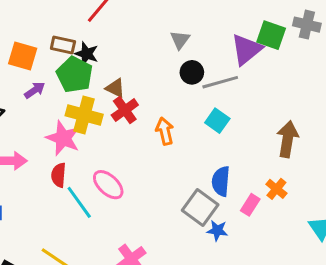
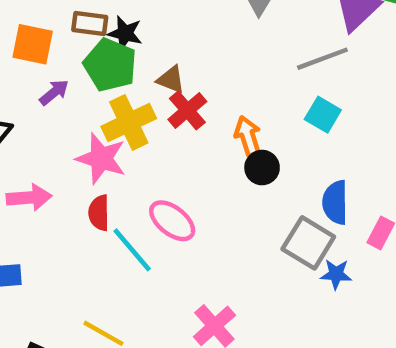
black circle: (192, 72) -> (262, 168), moved
yellow cross: (84, 115) -> (129, 122), turned -36

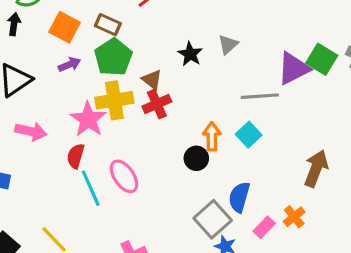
black star: (125, 33) -> (190, 54), moved
orange arrow: (248, 136) -> (212, 136), moved

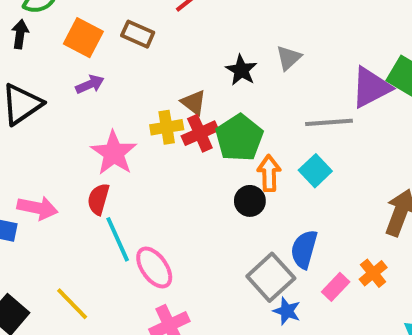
green pentagon: (113, 57) -> (239, 138), moved
yellow cross: (114, 100) -> (167, 127), moved, size x0.7
pink arrow: (31, 131) -> (37, 208), moved
pink ellipse: (124, 176) -> (154, 268), moved

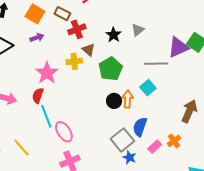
red cross: (200, 133) -> (77, 29), moved
orange arrow: (269, 173) -> (128, 99), moved

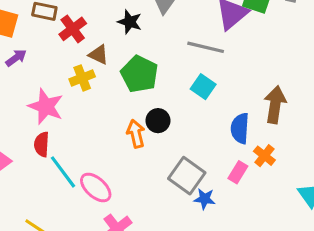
gray line: (156, 64) -> (206, 47), turned 30
orange arrow: (128, 99) -> (136, 134), moved
blue semicircle: (140, 127) -> (240, 128), moved

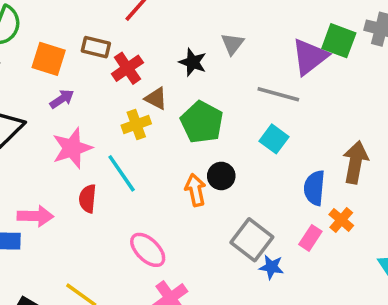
pink star: (46, 106) -> (72, 148), moved, turned 30
cyan line: (63, 172) -> (122, 173), moved

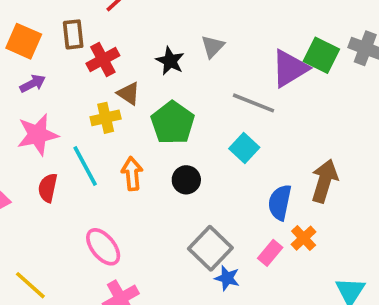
brown rectangle: (96, 47) -> (73, 34), turned 64
orange arrow: (195, 190) -> (132, 174), moved

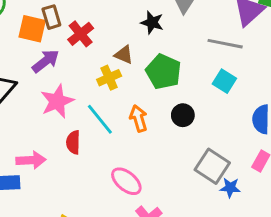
brown rectangle: (73, 34) -> (51, 17), moved
red cross: (103, 60) -> (81, 34), moved
purple arrow: (33, 83) -> (46, 61), size x1.4

